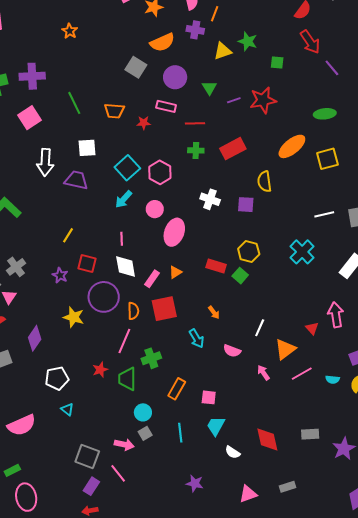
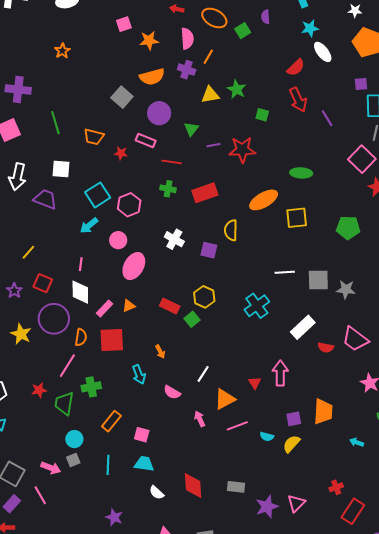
purple line: (332, 68) -> (327, 118), moved
cyan trapezoid: (216, 426) -> (144, 464), turned 60

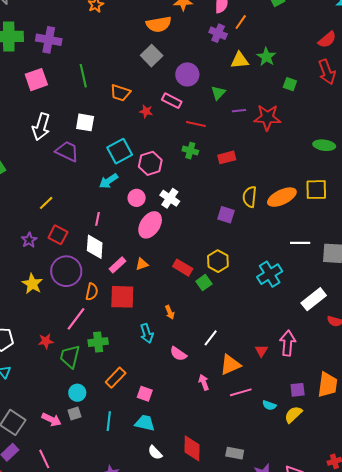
orange semicircle: (152, 77) -> (159, 24), moved
red rectangle: (205, 193) -> (227, 157), size x0.7
orange ellipse: (264, 200) -> (282, 197), moved
white cross: (174, 239) -> (170, 198), moved
pink line: (40, 495) -> (44, 459), moved

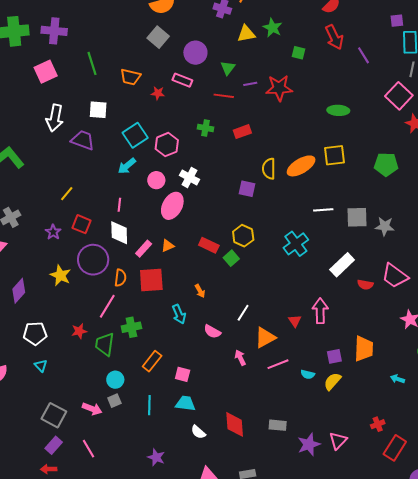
red line: (196, 124) -> (224, 96), moved

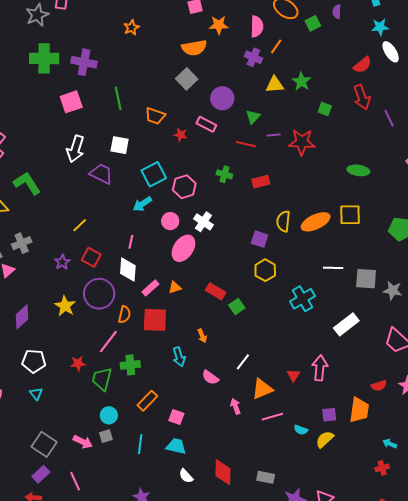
yellow hexagon: (243, 236) -> (265, 270), moved
red semicircle: (365, 285) -> (379, 386), moved, turned -35
red cross: (378, 424) -> (382, 468), moved

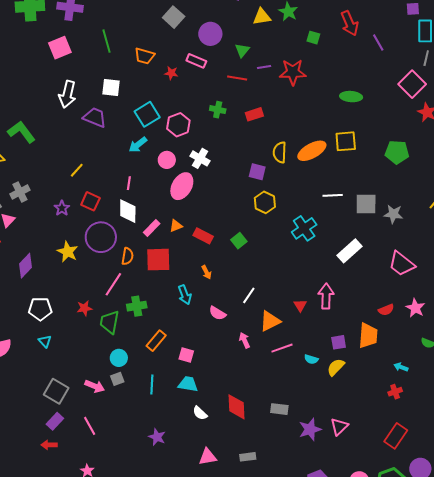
red rectangle: (216, 291) -> (203, 236), moved

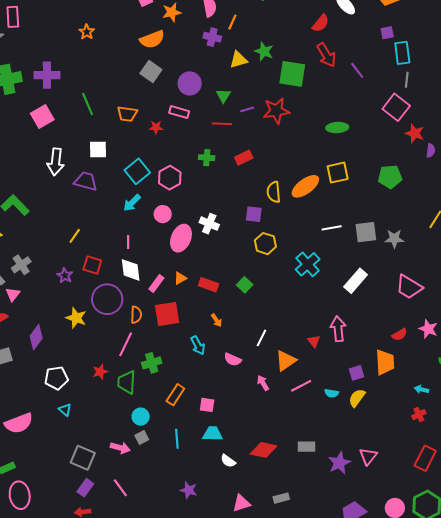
green square: (313, 38) -> (292, 74), size x2.0
white cross: (200, 158) -> (209, 224), moved
red diamond: (236, 407) -> (264, 450), turned -68

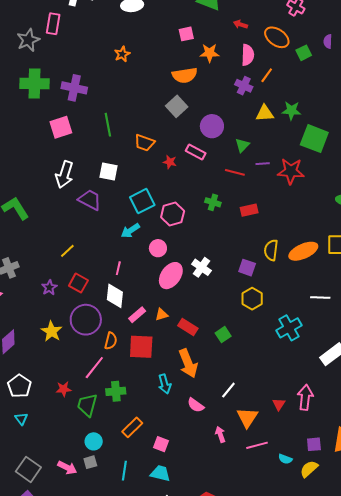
green star: (264, 51) -> (291, 111), turned -30
orange arrow: (216, 320) -> (188, 363), size x2.0
orange triangle: (286, 361) -> (247, 417), turned -35
white pentagon: (56, 378) -> (19, 386), turned 30

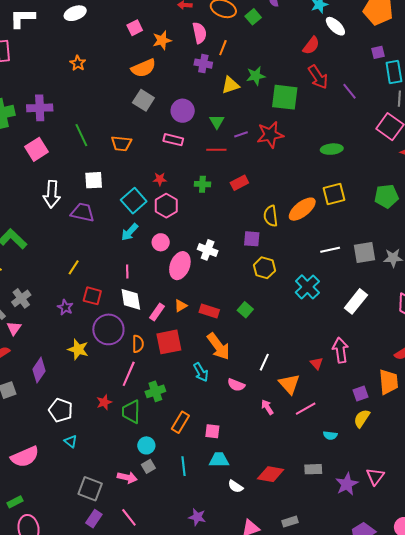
red star: (170, 162) -> (160, 179), moved
cyan semicircle: (285, 459) -> (330, 435), moved

